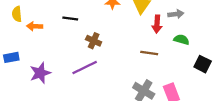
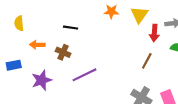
orange arrow: (35, 26) -> (37, 45), moved
brown cross: (94, 41) -> (63, 52), moved
brown line: (149, 53) -> (147, 61), turned -70

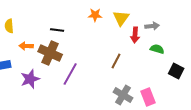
brown cross: (63, 52) -> (50, 53), size x1.6
brown line: (147, 61) -> (116, 61), moved
purple line: (85, 75) -> (70, 74), turned -35

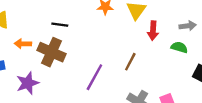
gray arrow: (152, 26) -> (188, 26), moved
purple line: (70, 74) -> (94, 77), moved

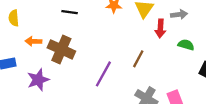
black line: (60, 25) -> (70, 12), moved
gray arrow: (188, 26) -> (179, 15), moved

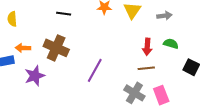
red arrow: (160, 29) -> (147, 47), moved
orange arrow: (33, 41) -> (23, 48), moved
brown line: (138, 59) -> (146, 68), moved, turned 56

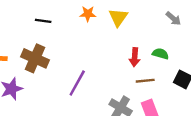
gray arrow: (164, 16) -> (173, 18), moved, turned 48
brown line: (146, 68) -> (145, 81), moved

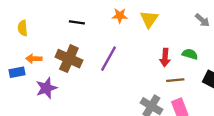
purple line: (77, 83) -> (109, 59), moved

